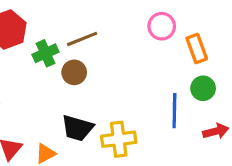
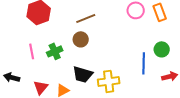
orange rectangle: (197, 48) -> (160, 12), moved
green cross: (45, 53) -> (55, 51), moved

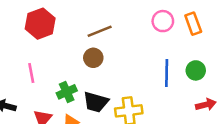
green cross: (55, 51) -> (67, 92), moved
blue line: (144, 63) -> (167, 73), moved

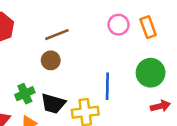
green circle: (196, 70) -> (151, 73), size x1.5
blue line: (167, 73) -> (107, 86), moved

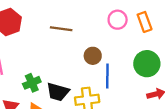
brown line: (57, 35) -> (61, 29), turned 30
brown circle: (51, 60) -> (93, 56), moved

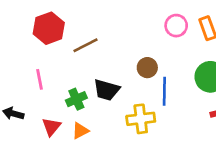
brown line: (61, 29) -> (86, 45), moved, turned -35
black trapezoid: (58, 92) -> (107, 90), moved

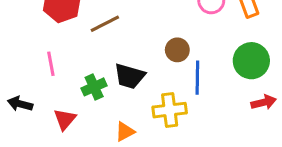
orange triangle: (80, 131) -> (125, 132), moved

